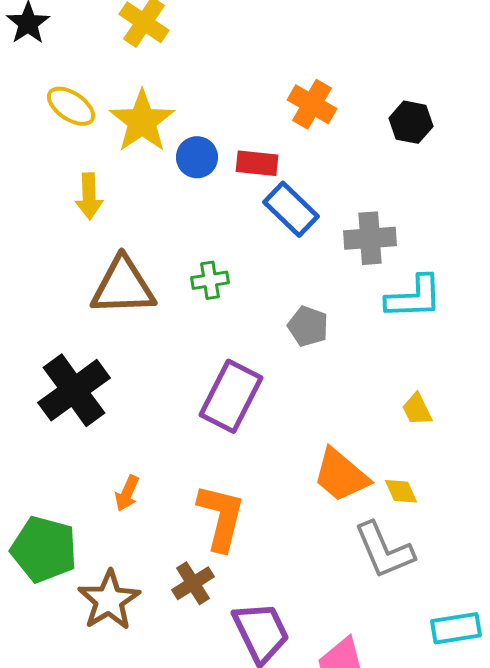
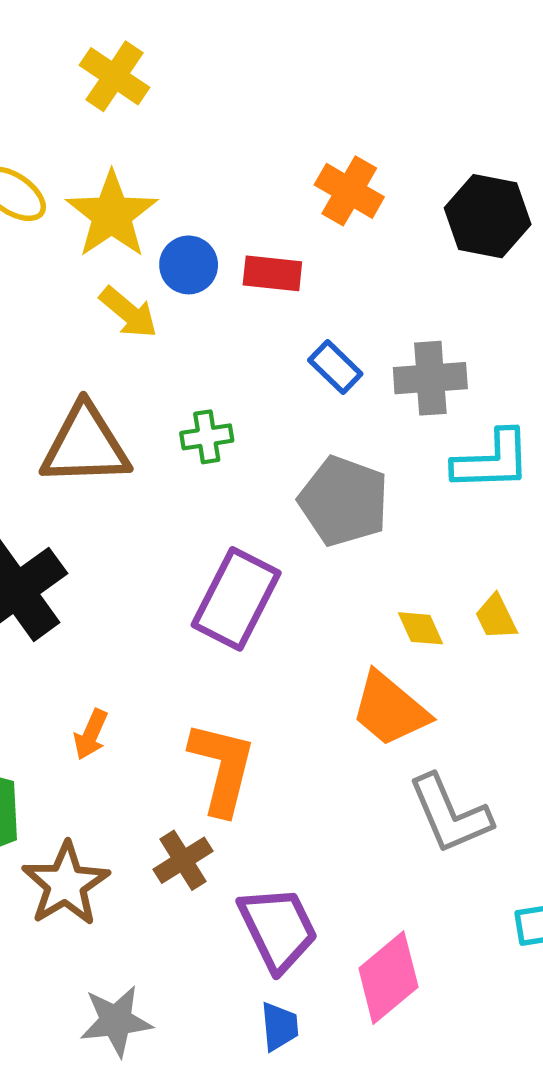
black hexagon: (411, 122) -> (488, 216), size x1.4
yellow arrow: (89, 196) -> (129, 312), moved, turned -48
blue rectangle: (291, 209) -> (335, 367), moved, size x0.7
gray pentagon: (308, 326) -> (344, 501), size x1.6
yellow diamond: (401, 491) -> (421, 628), moved

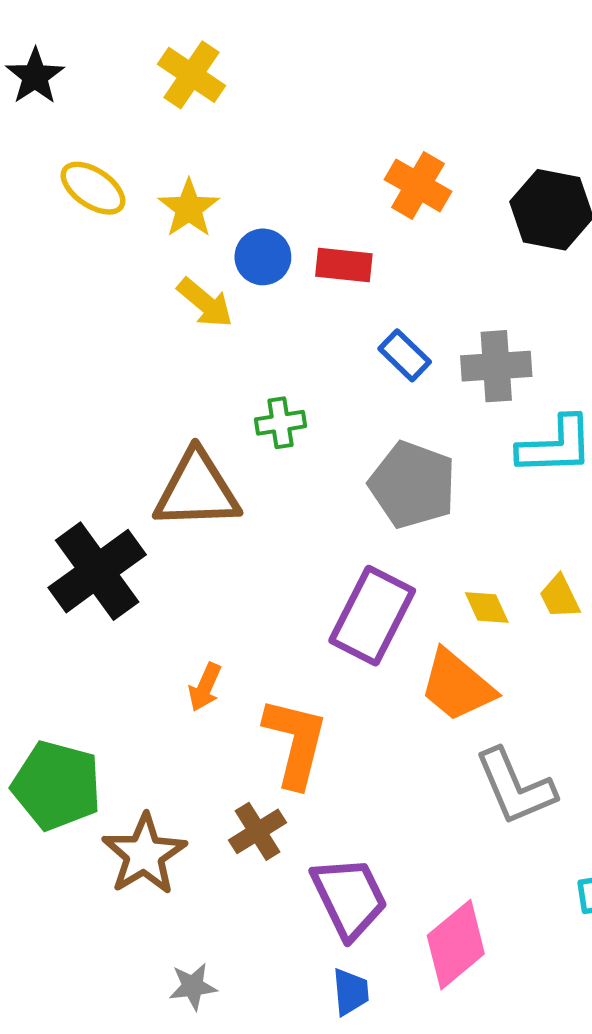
yellow star: (112, 215) -> (189, 208), size x0.7
brown triangle: (85, 445) -> (197, 490), moved
purple rectangle: (236, 599) -> (372, 616), moved
orange arrow: (91, 734) -> (205, 687), moved
gray star: (116, 1021) -> (193, 986), size x0.7

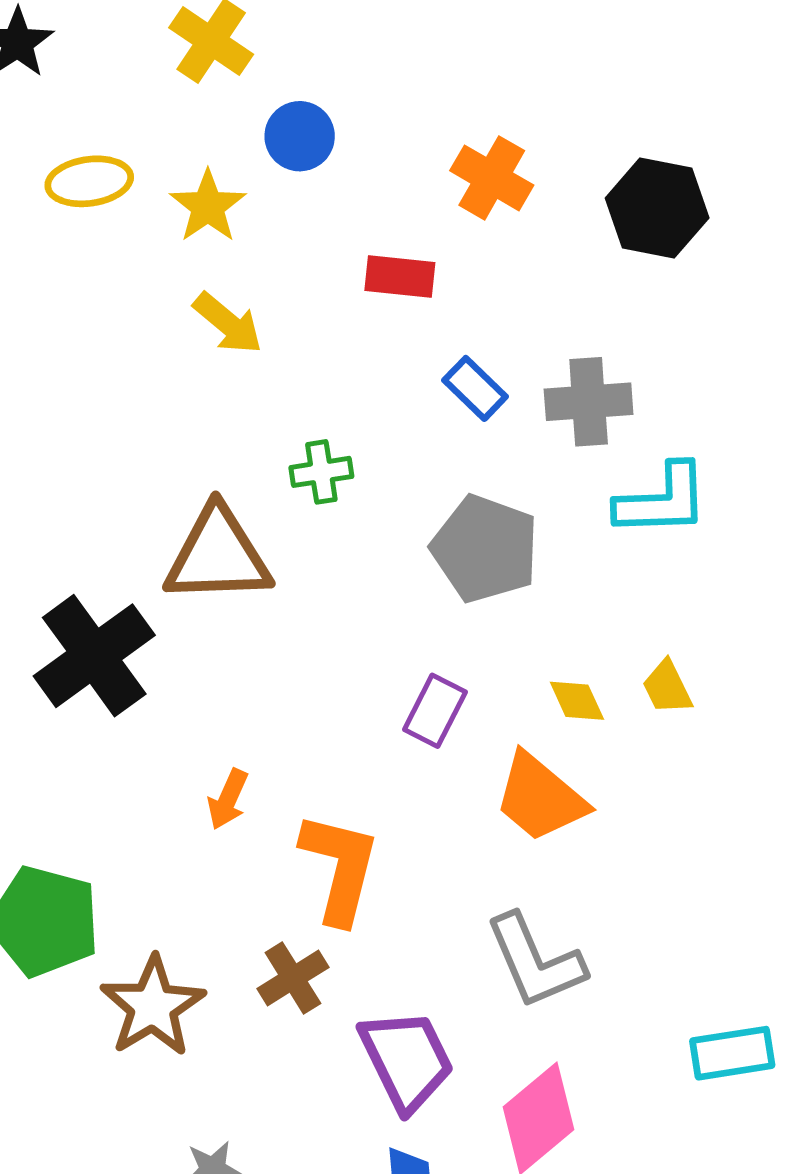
yellow ellipse: (93, 188) -> (89, 181), turned -42
blue circle: (263, 257) -> (300, 136), moved
purple rectangle: (372, 616) -> (435, 711), size x0.6
gray L-shape: (515, 787) -> (535, 961), moved

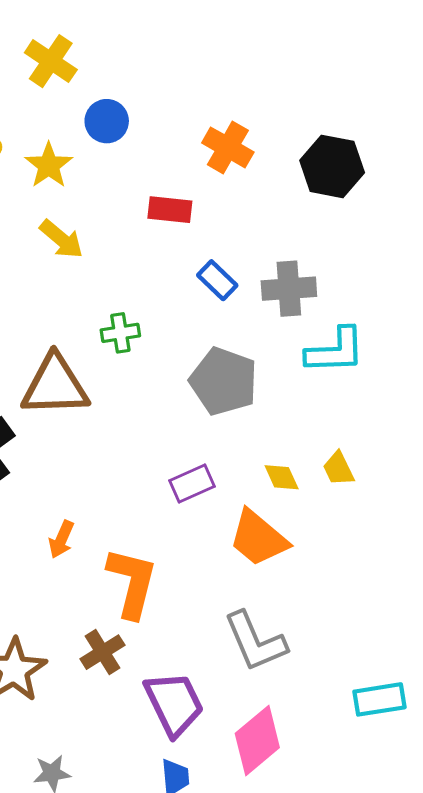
purple rectangle: (435, 711) -> (192, 484), turned 39

